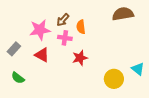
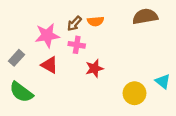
orange semicircle: (81, 27) -> (96, 21), moved, turned -88
green semicircle: (18, 78) -> (21, 92), size x1.5

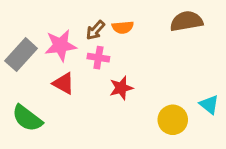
gray rectangle: (16, 58) -> (21, 55), moved, size x1.5

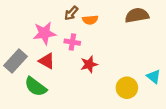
brown arrow: (95, 30) -> (71, 13), moved
gray rectangle: (21, 55) -> (16, 61), moved
green semicircle: (27, 118) -> (36, 87), moved

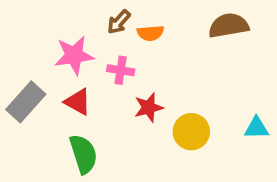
cyan triangle: (154, 77) -> (256, 128), turned -40
green semicircle: (36, 87) -> (83, 154), moved, turned -145
yellow circle: (127, 88) -> (191, 132), moved

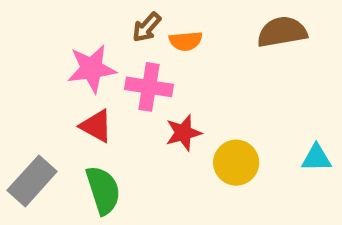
pink cross: (121, 70) -> (149, 87), size x1.4
gray rectangle: (26, 102) -> (32, 181), moved

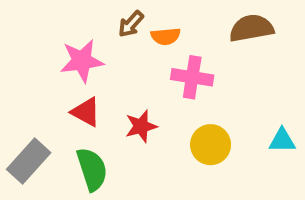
pink cross: (149, 87) -> (192, 77), moved
red star: (183, 133) -> (141, 126), moved

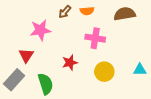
orange semicircle: (166, 36) -> (87, 11), moved
red triangle: (86, 112) -> (26, 55), moved, turned 35

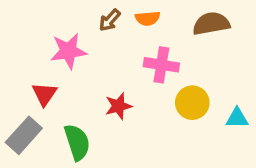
yellow circle: (104, 72) -> (192, 103), moved

